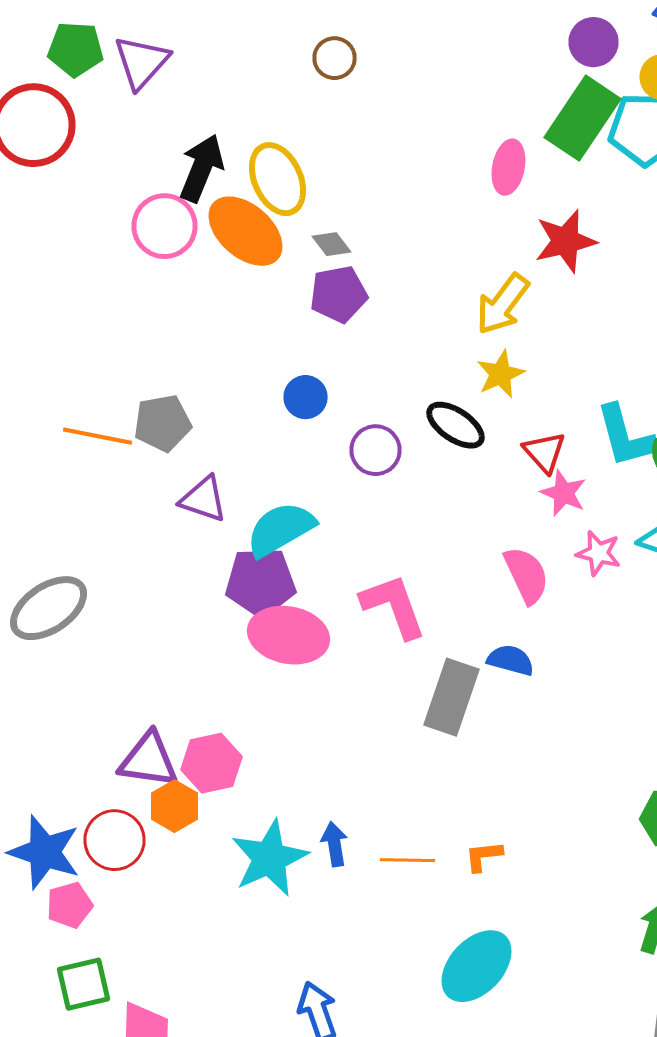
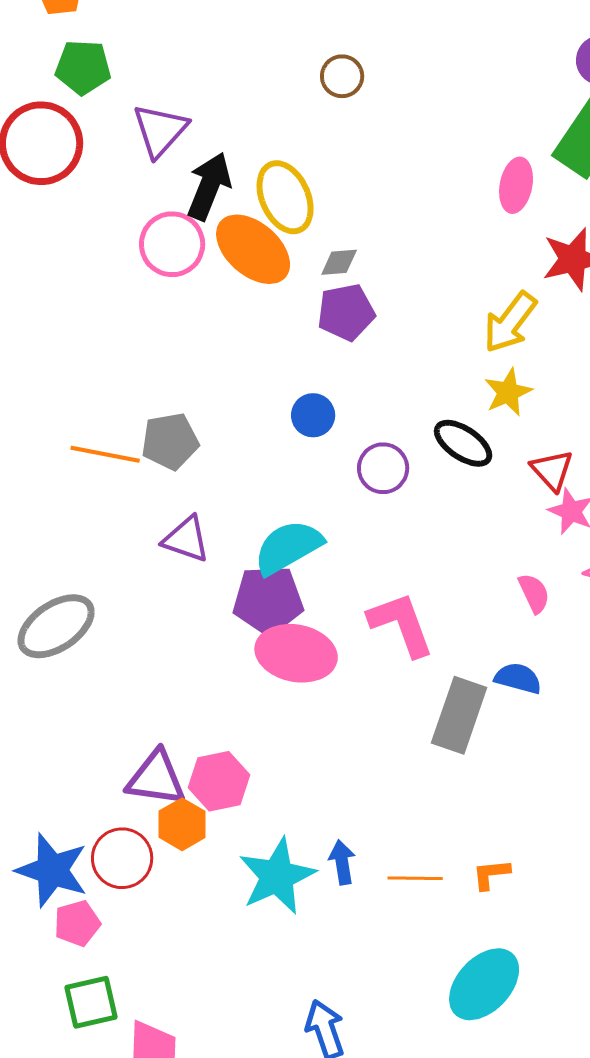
purple triangle: (142, 62) -> (160, 130), moved
gray diamond: (332, 244) -> (339, 262), turned -57
purple triangle: (204, 499) -> (186, 539), moved
pink semicircle: (526, 575) -> (534, 593), size x0.7

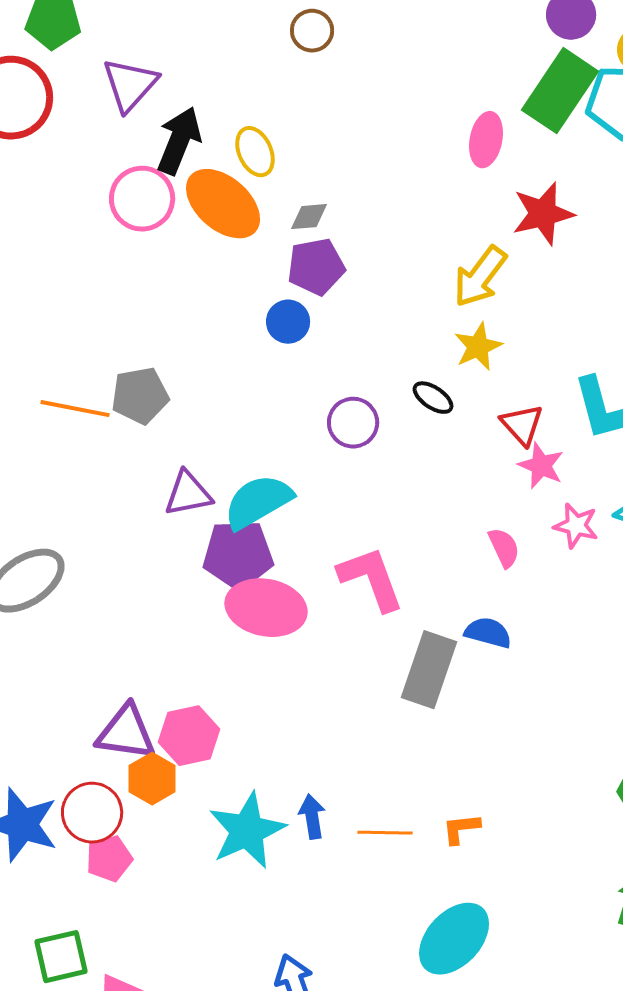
yellow ellipse: (285, 197) -> (255, 152), size x0.7
blue circle: (313, 415) -> (288, 322), moved
black ellipse: (463, 443) -> (433, 398), size x0.7
purple triangle: (186, 539) -> (188, 494), moved, turned -30
pink pentagon: (77, 923) -> (109, 859), moved

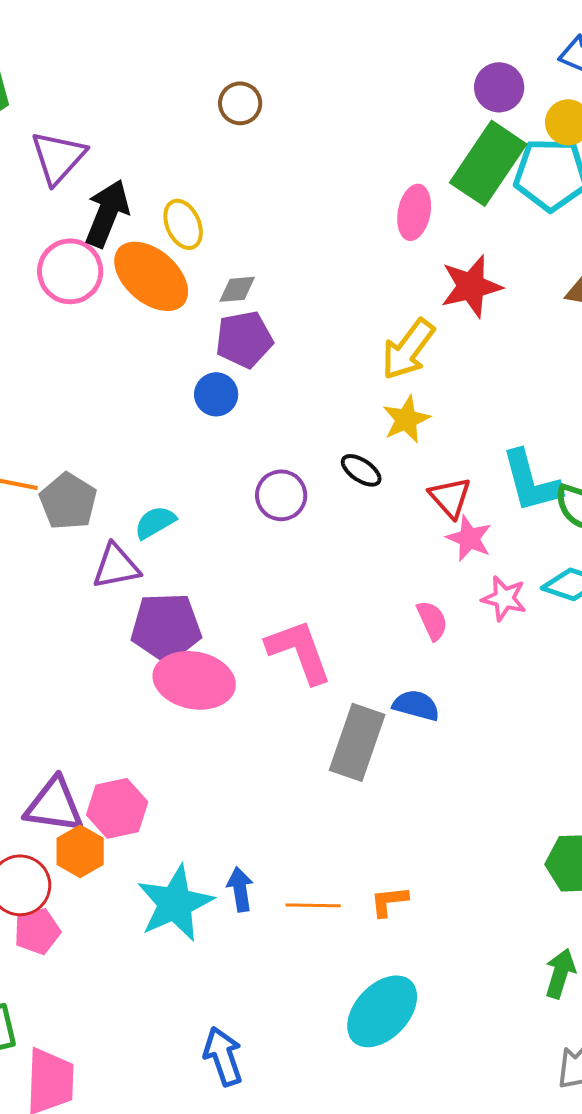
gray pentagon: (140, 396) -> (68, 501), moved, turned -30
cyan semicircle: (258, 502) -> (155, 522), moved, size x0.6

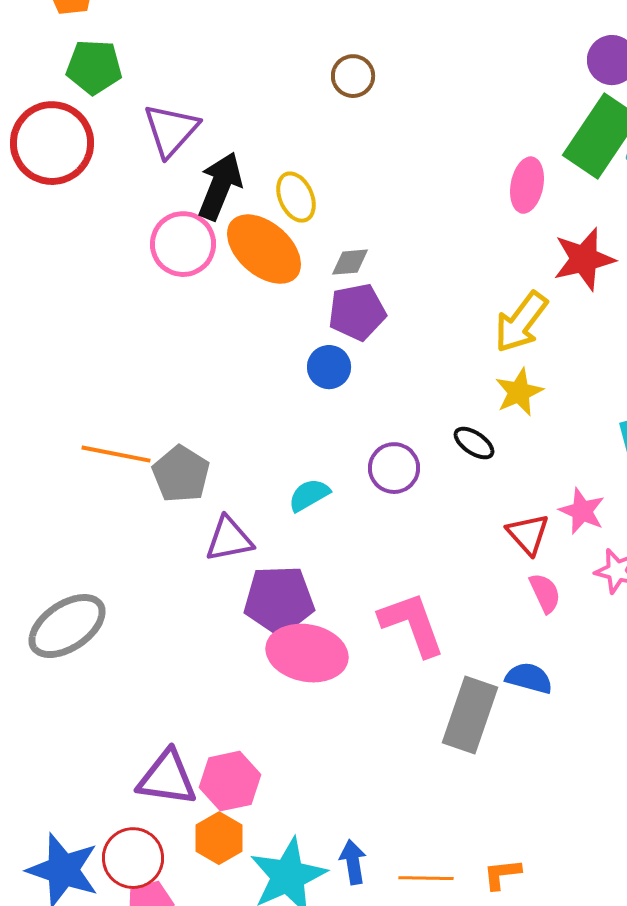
red triangle: (450, 497) -> (528, 534), moved
cyan semicircle: (155, 522) -> (309, 495), moved
orange hexagon: (80, 851) -> (219, 838), moved

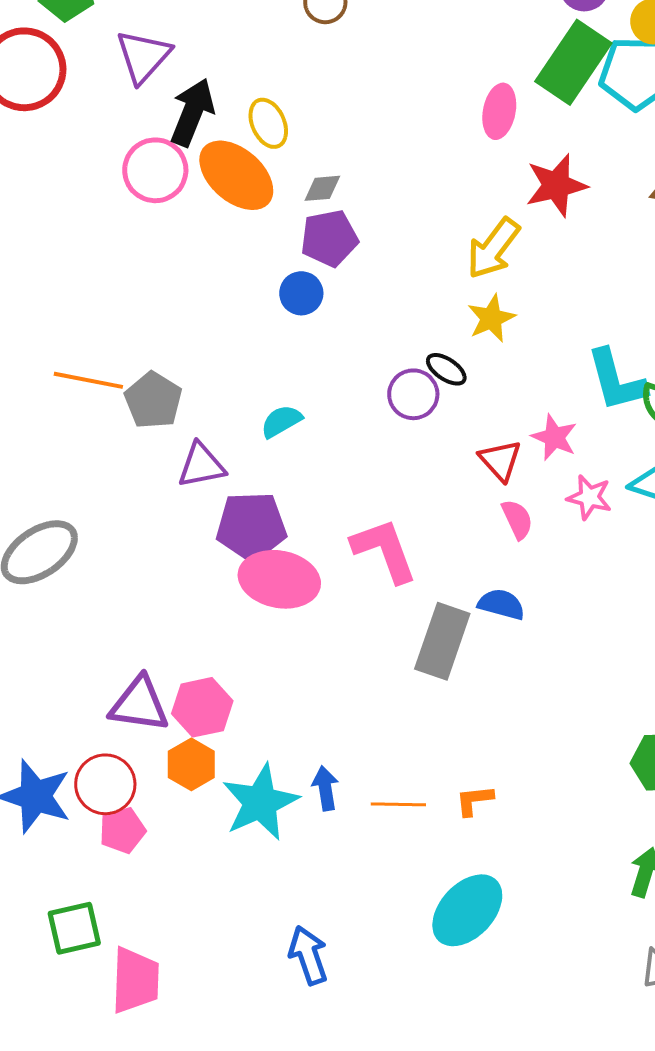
purple circle: (394, 468) -> (413, 394), moved

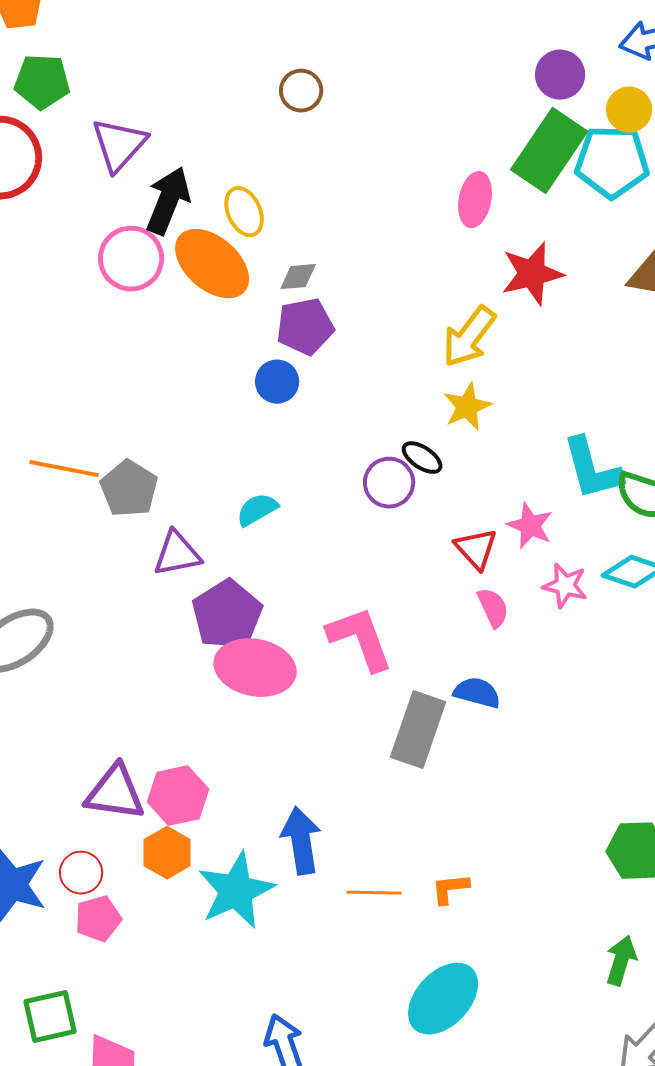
purple pentagon: (251, 526) -> (227, 615), turned -30
red circle: (105, 784) -> (81, 873), size x0.7
blue arrow: (325, 788) -> (301, 841), moved, size x1.5

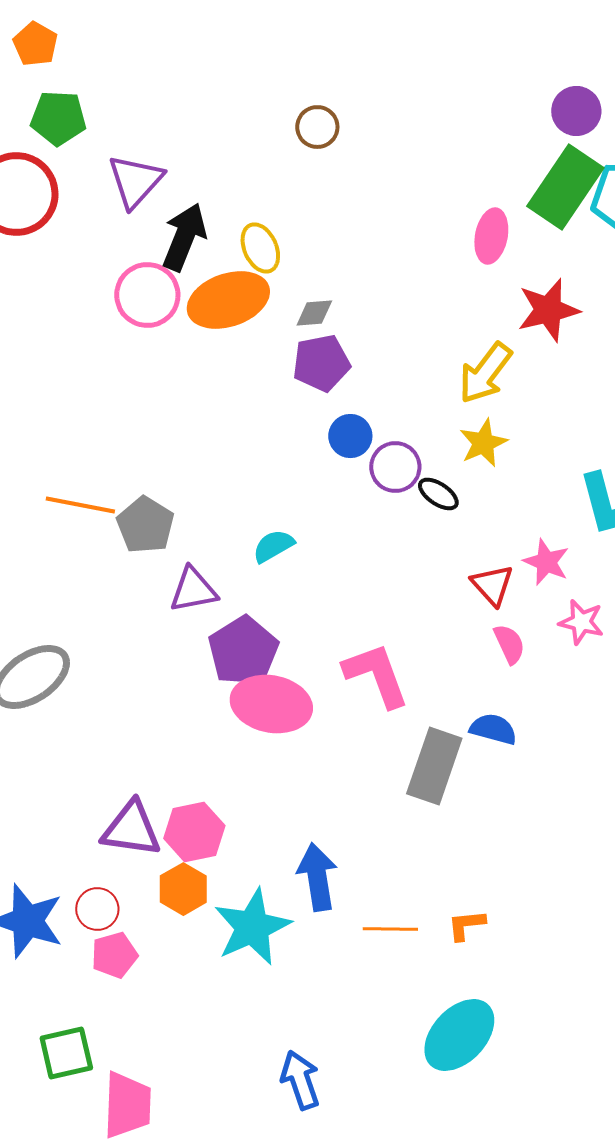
orange ellipse: (212, 264) -> (228, 300), turned -60
blue circle: (277, 382) -> (350, 436), moved
purple circle: (389, 483) -> (395, 467), moved

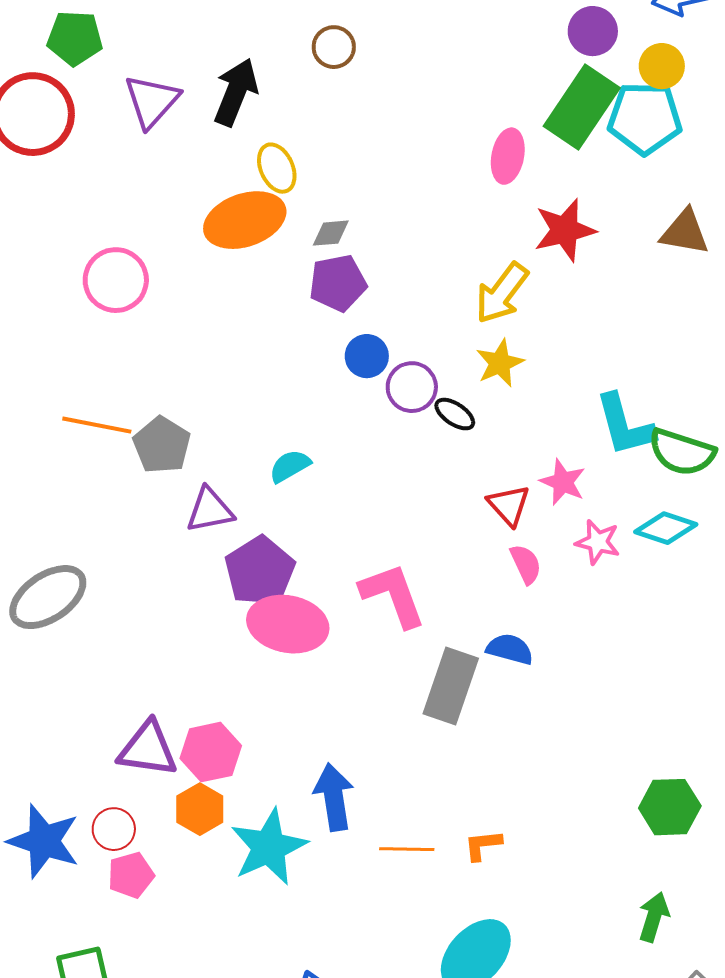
black arrow: (184, 237) -> (236, 92), moved
pink circle: (147, 295) -> (116, 280), moved

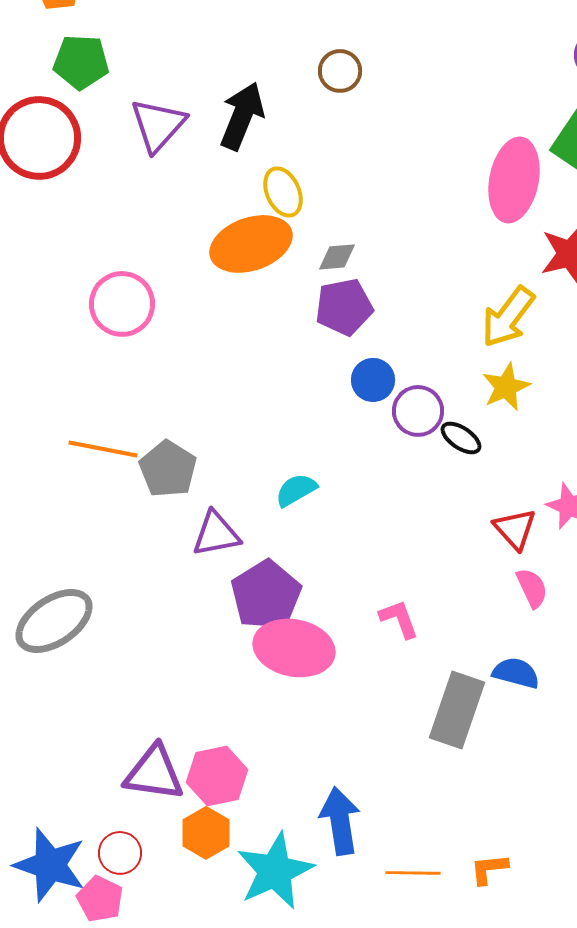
pink ellipse: (508, 156) -> (514, 180), size x1.5
pink L-shape: (393, 595) -> (399, 619), size x0.6
pink pentagon: (131, 875) -> (100, 899), moved, turned -30

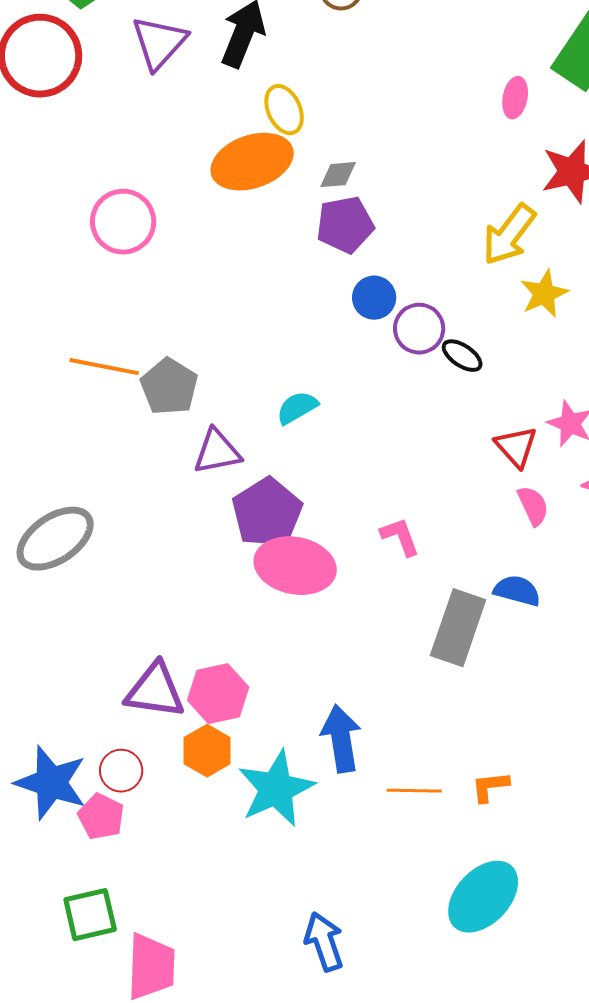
pink ellipse: (514, 180) -> (515, 98), size x0.5
yellow star: (506, 387) -> (544, 294), moved

